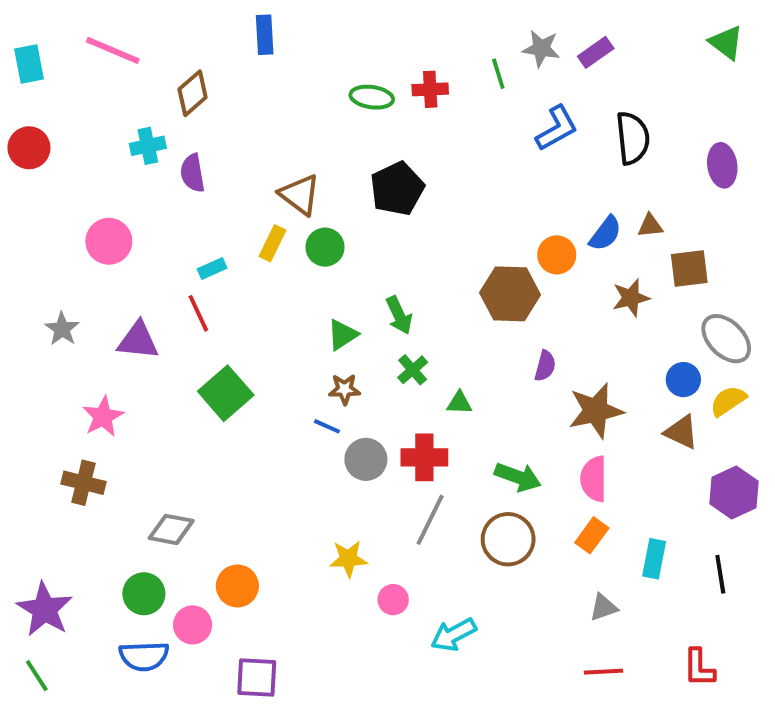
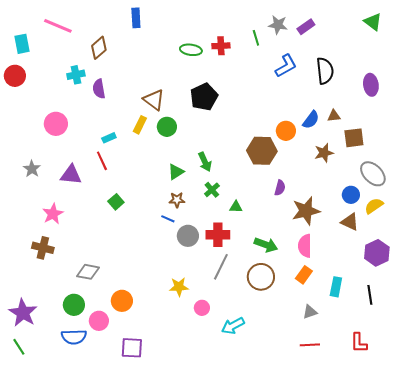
cyan rectangle: (29, 64) -> (22, 44), moved
green square: (226, 393) -> (116, 202), size x0.6

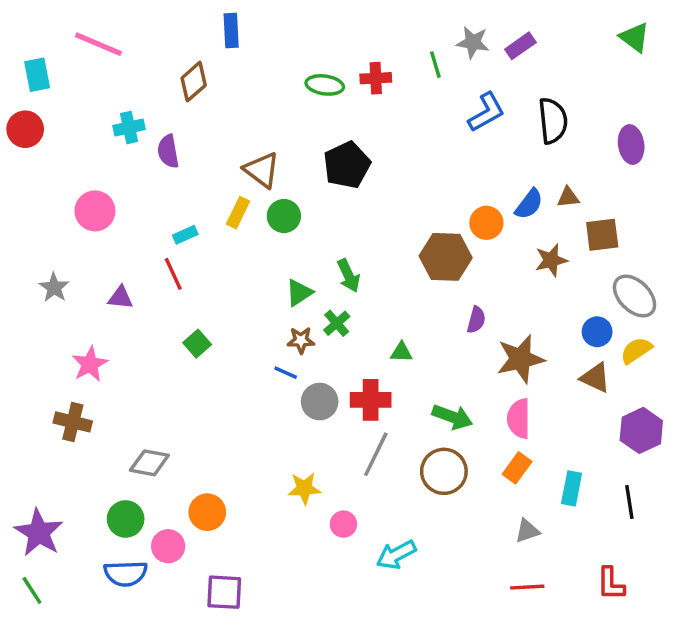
brown diamond: (99, 48) -> (194, 82), moved
purple triangle: (71, 175) -> (120, 298), size x0.7
green cross: (212, 190) -> (337, 323), moved

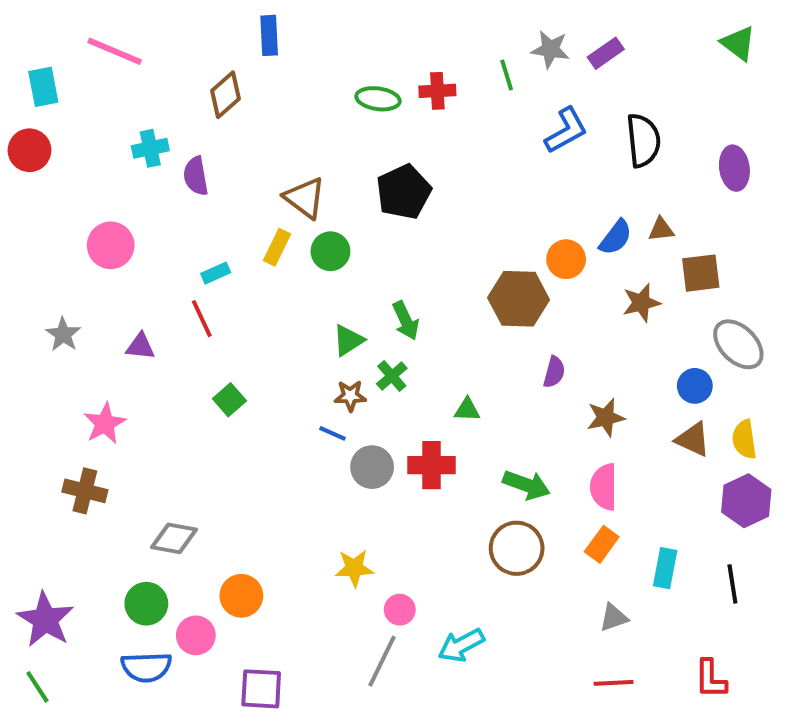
yellow semicircle: (636, 350) -> (744, 439), moved, turned -64
brown star: (520, 359) -> (606, 418), size x0.7
gray line: (376, 454) -> (382, 661), moved

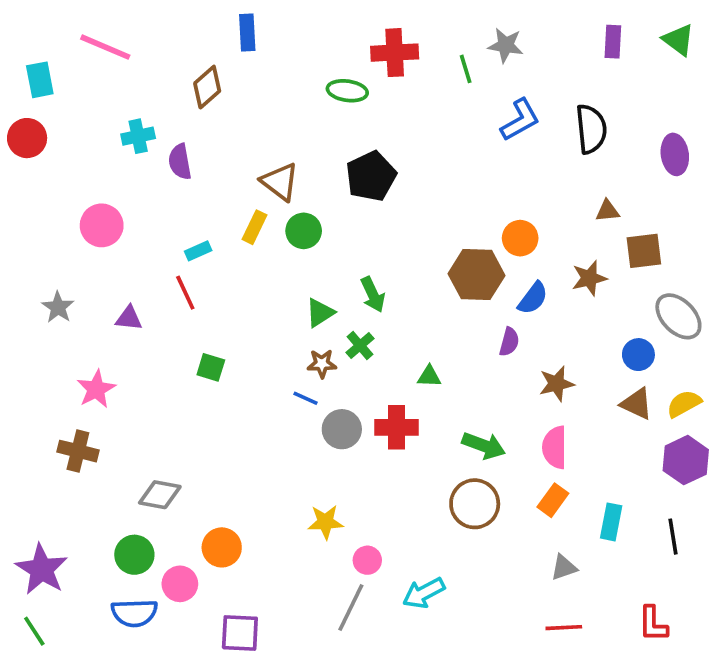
purple rectangle: (606, 53) -> (613, 42), moved, turned -52
red cross: (437, 91) -> (395, 53), moved, size x1.4
blue semicircle: (616, 237) -> (533, 298), moved
green square: (229, 400) -> (211, 367), turned -32
yellow semicircle: (744, 439) -> (684, 404), turned 69

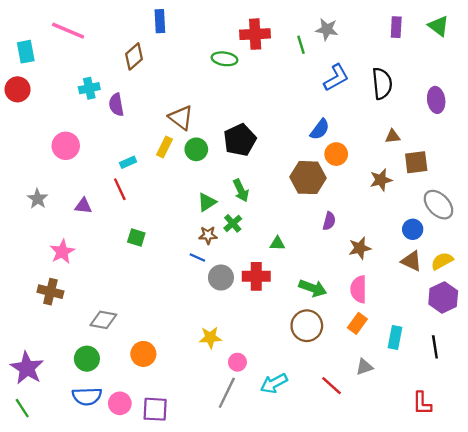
black pentagon: (371, 176) -> (240, 140), moved
blue semicircle: (533, 298) -> (320, 129), moved
pink circle: (180, 584) -> (120, 403), moved
red line: (564, 628) -> (331, 386), moved, turned 45

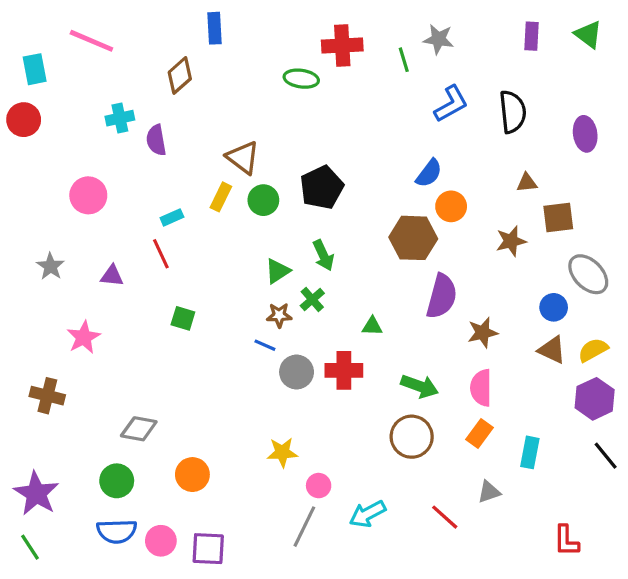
purple semicircle: (329, 221) -> (442, 296), size x1.8
brown cross: (50, 292) -> (47, 396), moved
black line: (435, 347) -> (606, 456), moved, turned -30

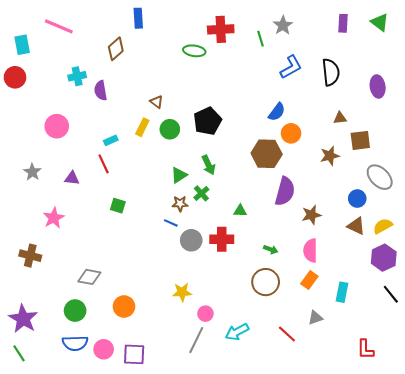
gray star: (438, 39) -> (283, 25), turned 30
brown triangle: (243, 158) -> (157, 102), size x0.6
green arrow: (420, 386) -> (271, 249), size x0.6

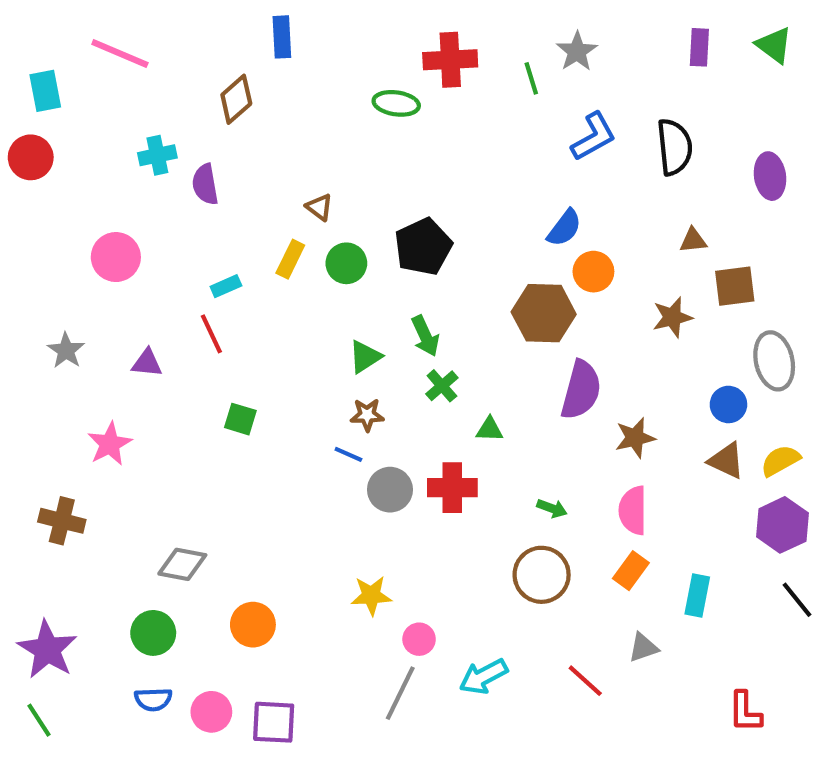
gray ellipse: (380, 177) -> (774, 361), turned 32
green cross: (201, 193) -> (442, 386), moved
blue semicircle: (75, 343) -> (153, 699), size x0.7

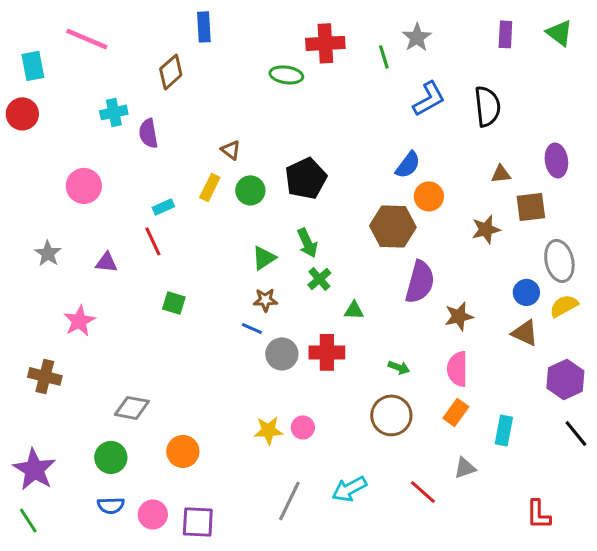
purple ellipse: (770, 176) -> (556, 160), moved
yellow semicircle: (780, 461) -> (564, 306), moved
pink circle: (419, 639) -> (303, 427), moved

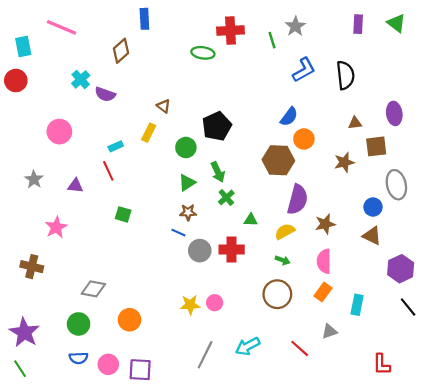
cyan cross: (114, 112) -> (81, 79), turned -30
purple semicircle: (148, 133) -> (105, 94), turned -60
green circle: (250, 190) -> (186, 147), moved
yellow semicircle: (564, 306) -> (285, 231), moved

